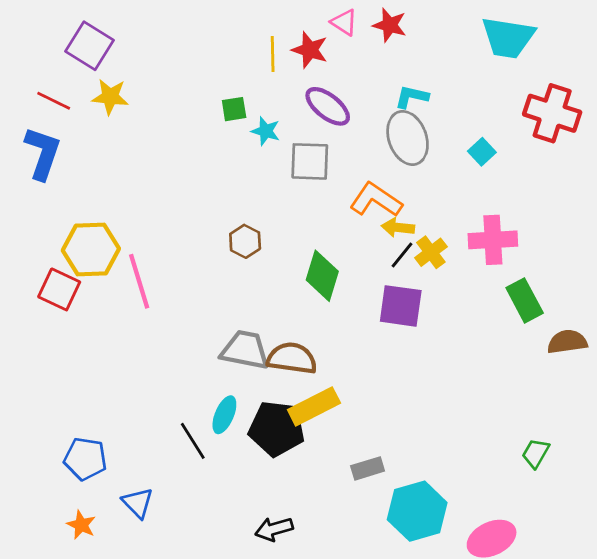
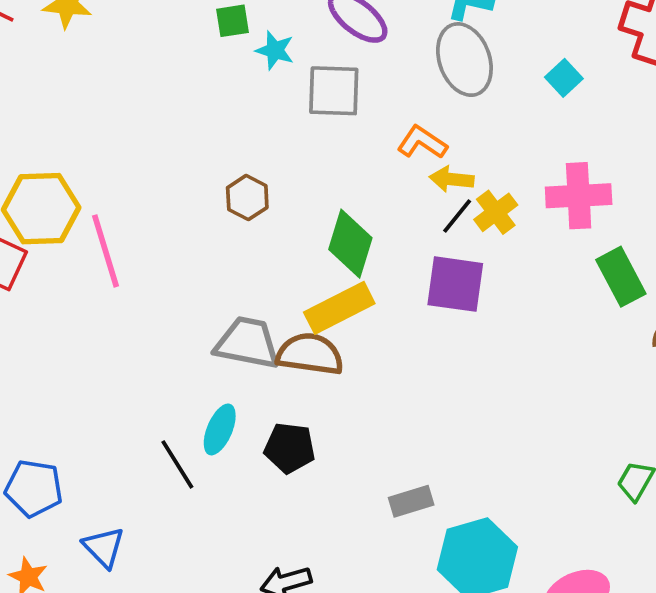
orange L-shape: (376, 200) -> (422, 142), size x0.7
yellow rectangle: (314, 406) -> (339, 308), moved
black pentagon: (277, 428) -> (290, 448), size x0.7

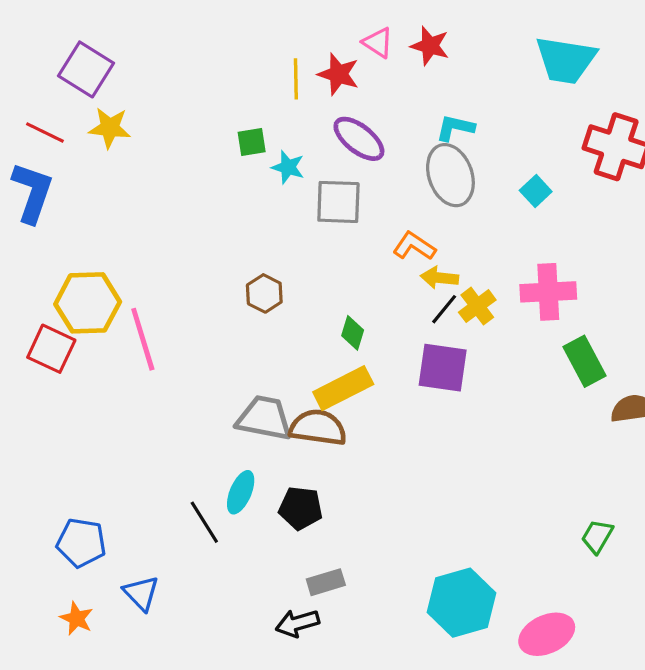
green diamond: (350, 244) -> (353, 333), size x0.6
gray rectangle: (411, 501) -> (326, 582), moved

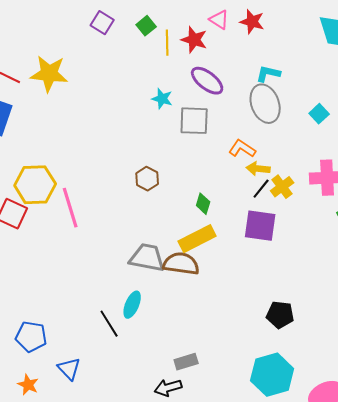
purple square: (86, 69) -> (102, 23), moved, size x0.7
yellow star: (110, 128) -> (49, 74), size x1.4
green square: (252, 142) -> (146, 26), moved, turned -30
black pentagon: (301, 508) -> (280, 315), moved

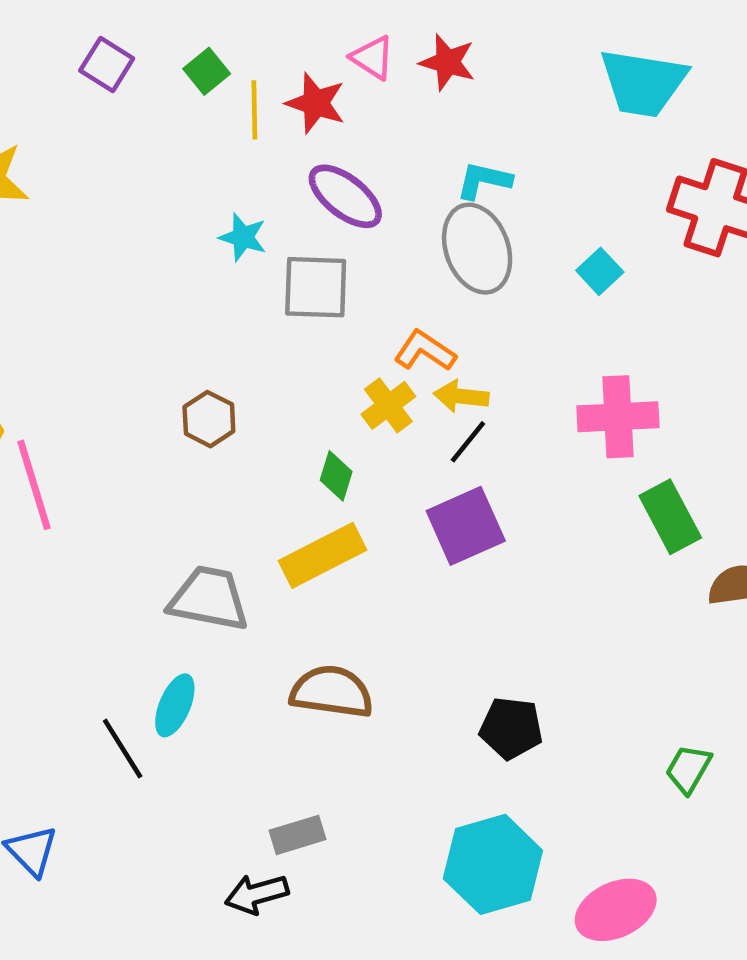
yellow cross: (282, 187) -> (388, 405), moved
purple square: (260, 226) -> (466, 526), turned -32
brown semicircle: (181, 264) -> (332, 692), moved

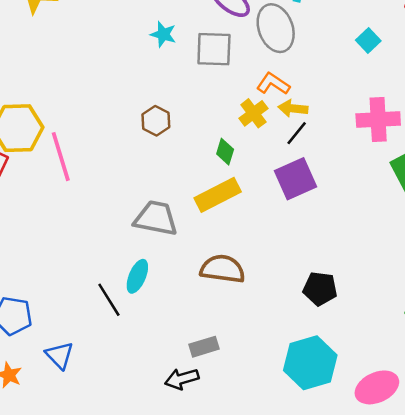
cyan star: (243, 237) -> (163, 34), moved
gray ellipse: (477, 249) -> (276, 28), moved

